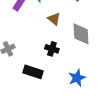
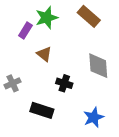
brown triangle: (54, 19) -> (44, 54), moved

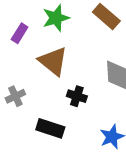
purple rectangle: (25, 31) -> (20, 33), moved
brown triangle: (44, 54) -> (53, 61), size x1.6

